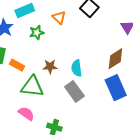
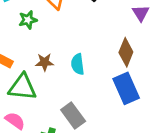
brown diamond: (115, 59) -> (126, 52), turned -35
gray rectangle: (74, 91) -> (73, 116), moved

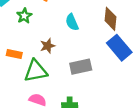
cyan semicircle: (78, 64) -> (72, 22), moved
gray rectangle: (73, 116) -> (81, 67), moved, turned -50

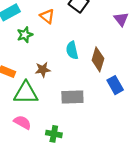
brown diamond: (111, 19) -> (98, 59), moved
blue rectangle: (119, 48) -> (115, 85), size x0.7

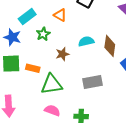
cyan semicircle: (72, 50) -> (86, 41), turned 98
brown star: (43, 70) -> (62, 54), moved

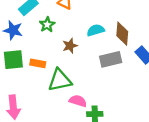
gray rectangle: (93, 82) -> (111, 59), moved
pink semicircle: (52, 110) -> (78, 101), moved

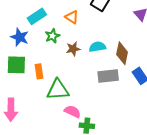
brown star: (70, 46) -> (73, 49), moved
orange rectangle: (38, 63) -> (39, 71), turned 64

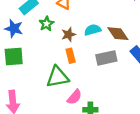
brown diamond: (122, 53) -> (118, 34), turned -40
orange rectangle: (39, 71) -> (71, 56), moved
pink semicircle: (72, 111) -> (75, 97), turned 112

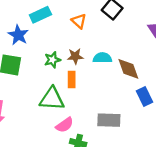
green star: (46, 24) -> (52, 60), moved
gray rectangle: (106, 58) -> (109, 120), moved

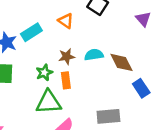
cyan rectangle: (40, 15) -> (31, 32), moved
green star: (52, 60) -> (44, 73), moved

